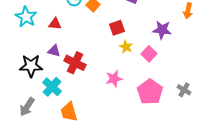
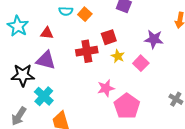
purple triangle: (54, 51) -> (46, 60), size x1.5
red cross: (75, 63) -> (87, 51), moved, turned -35
pink pentagon: (150, 92) -> (127, 106), moved

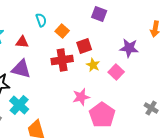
cyan semicircle: (66, 11) -> (41, 20), turned -112
orange square: (85, 14) -> (62, 31), moved

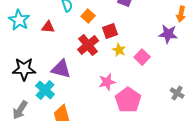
purple star: (129, 48) -> (168, 34), moved
red cross: (62, 60) -> (88, 45), turned -30
purple triangle: (21, 69) -> (61, 69), moved

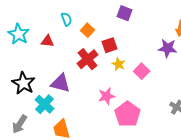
black star: (24, 69) -> (24, 83), turned 30

